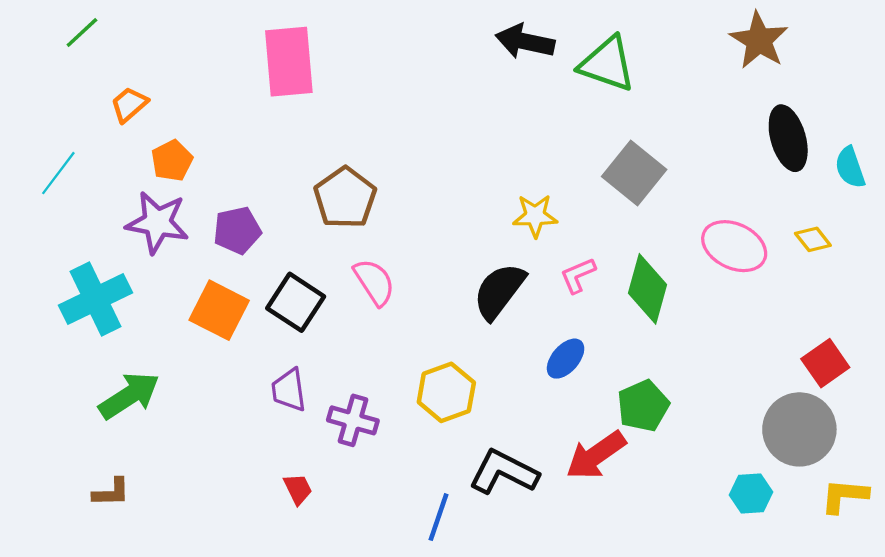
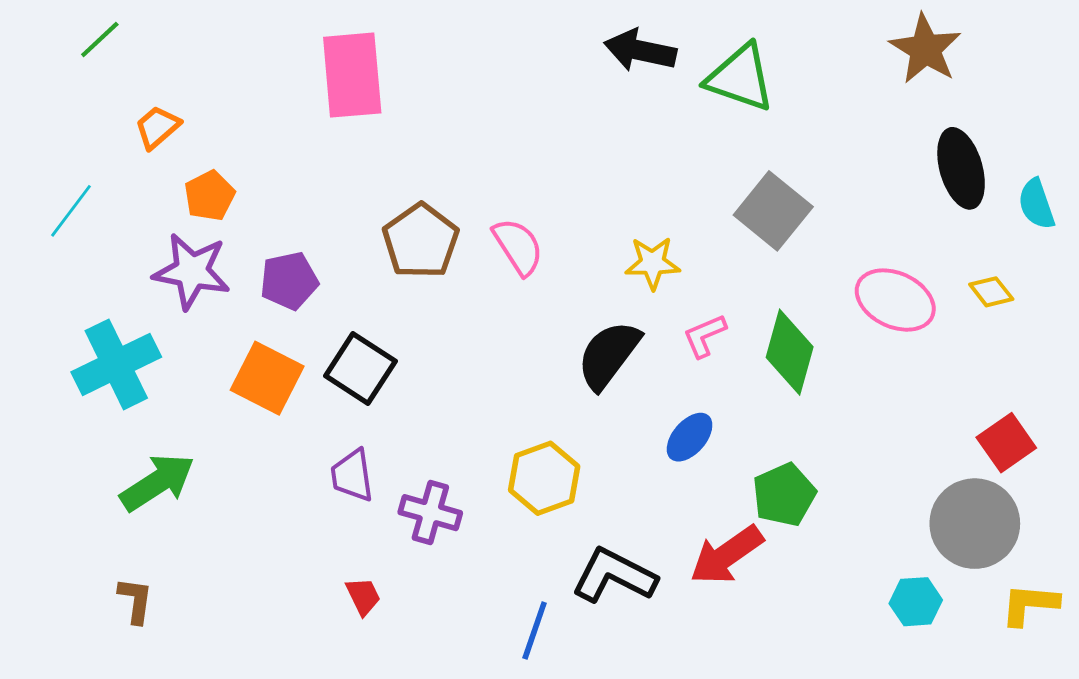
pink semicircle: (374, 282) -> (518, 247), moved
brown L-shape: (111, 492) -> (135, 600), turned -81

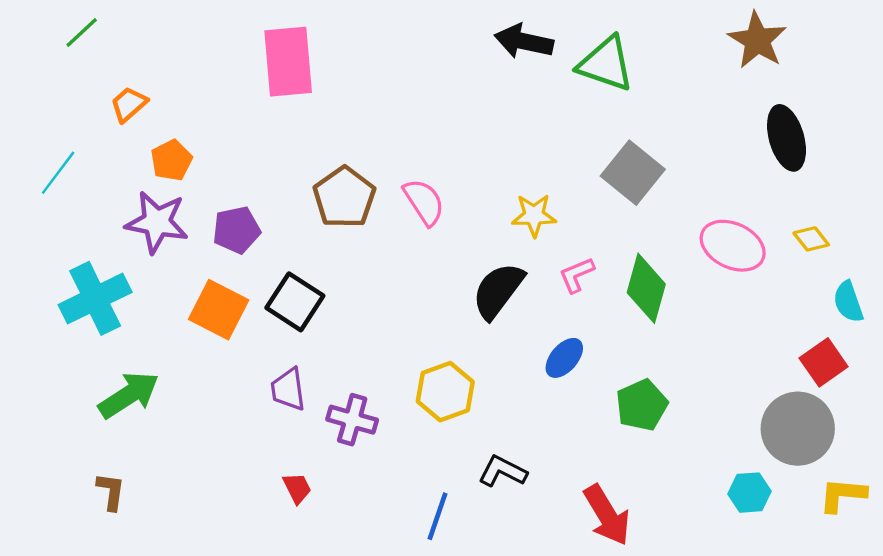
cyan semicircle: (1036, 204) -> (848, 302), moved
red arrow: (727, 555) -> (607, 515), moved, turned -86
black L-shape: (614, 576) -> (503, 471), size x0.7

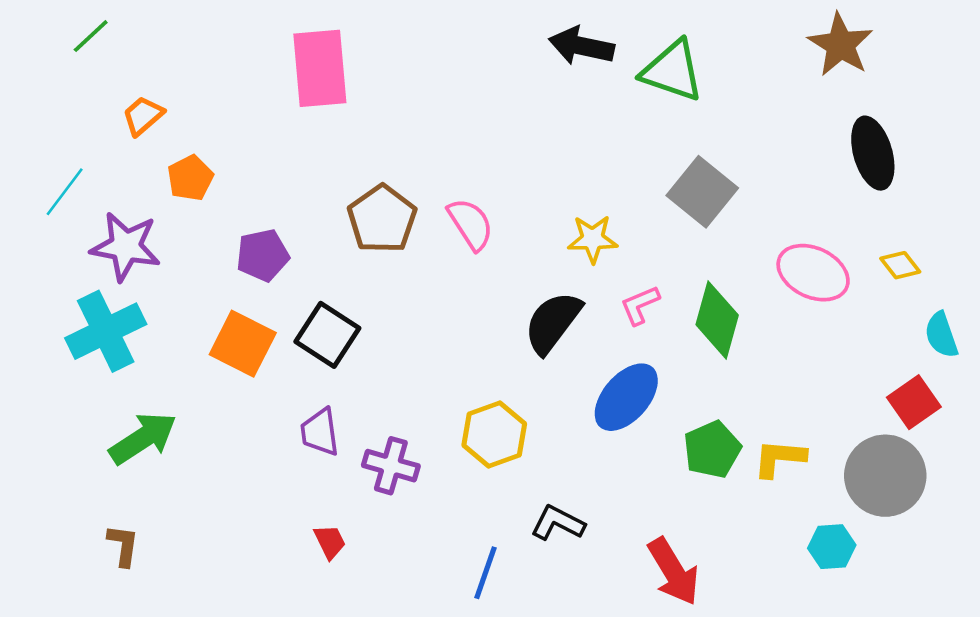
purple star: (157, 222) -> (126, 246), moved
blue ellipse: (564, 358) -> (626, 397), size x1.5
yellow L-shape: (843, 495) -> (779, 458), moved

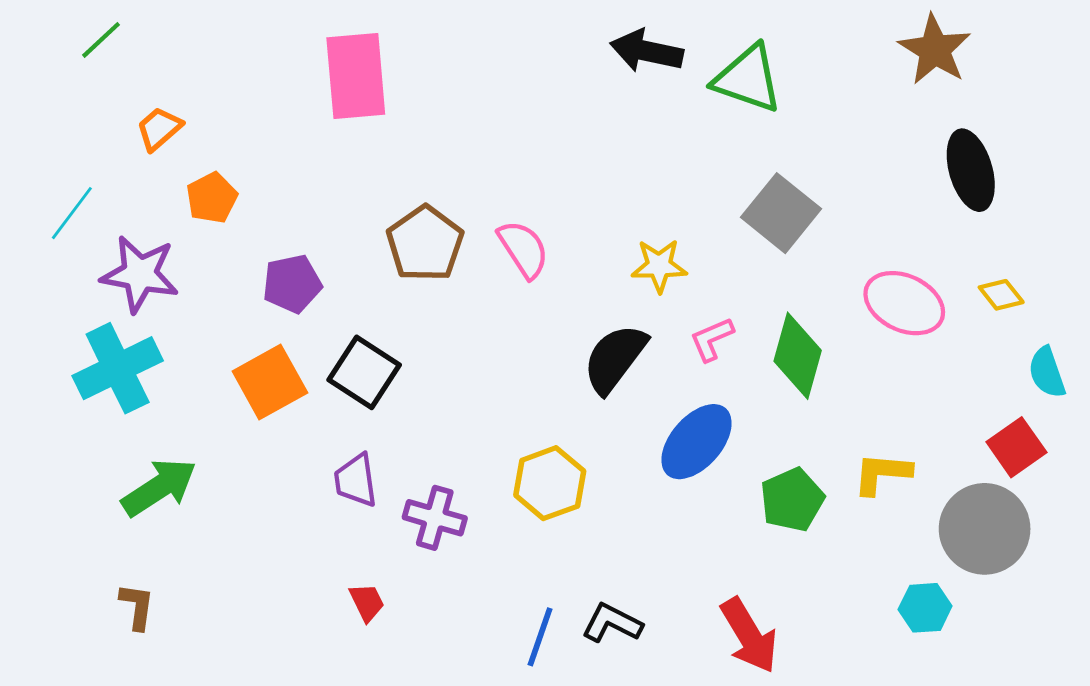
orange square: (243, 344) -> (270, 382), turned 34
yellow L-shape: (779, 458) -> (882, 473), moved
black L-shape: (558, 523) -> (612, 623), moved

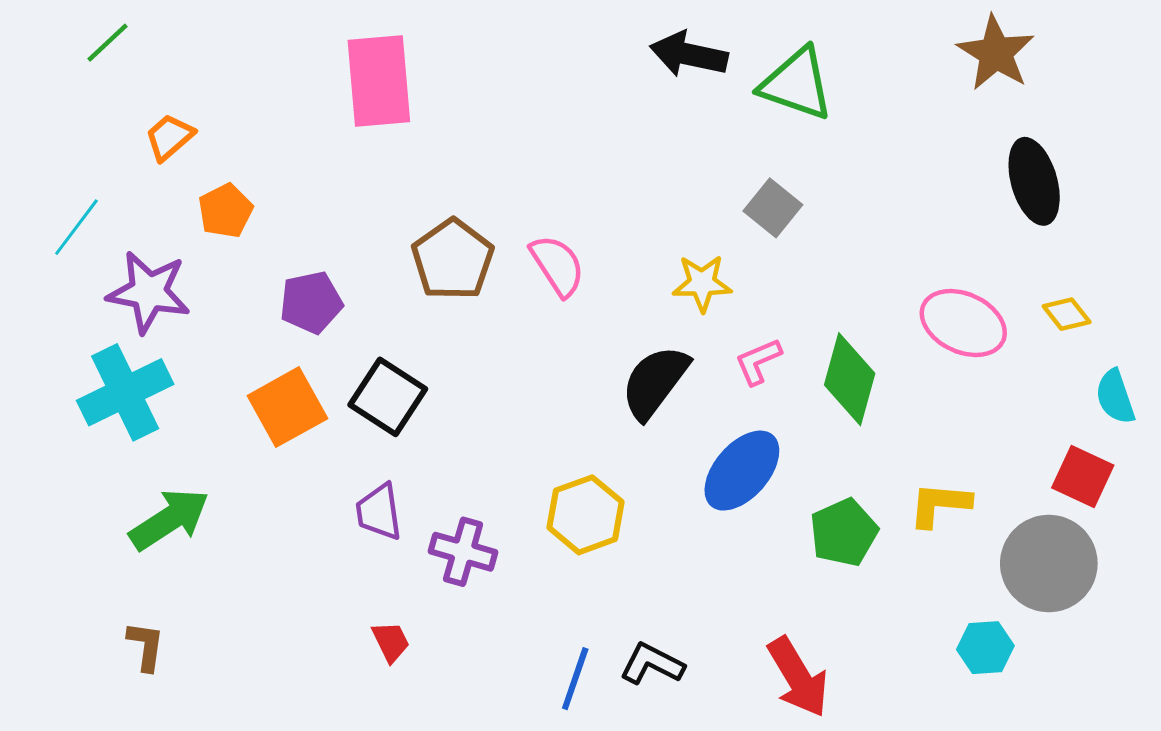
gray square: (781, 213) -> (773, 208), moved, size x0.7
red square: (1016, 447) -> (1083, 476), turned -30

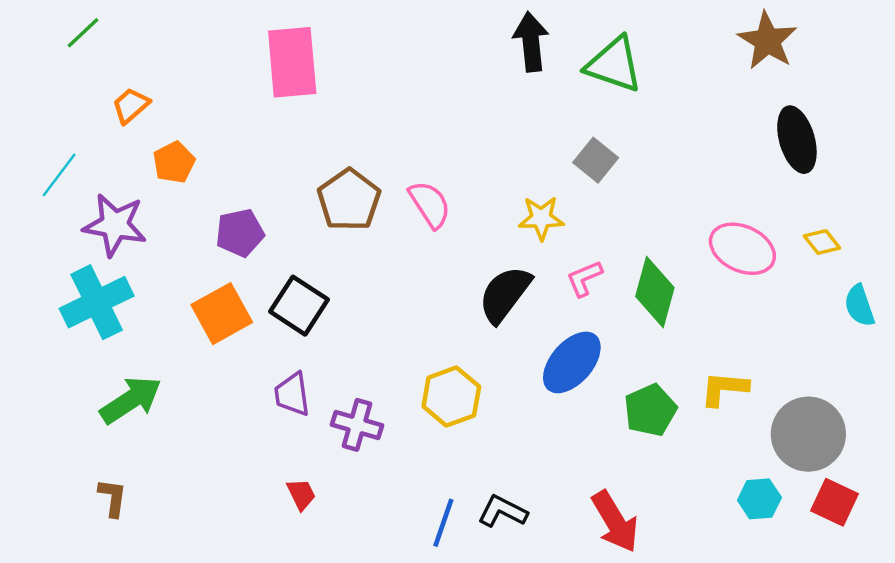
black arrow: (689, 54) -> (531, 42), turned 72
red square: (1083, 476) -> (834, 502), moved

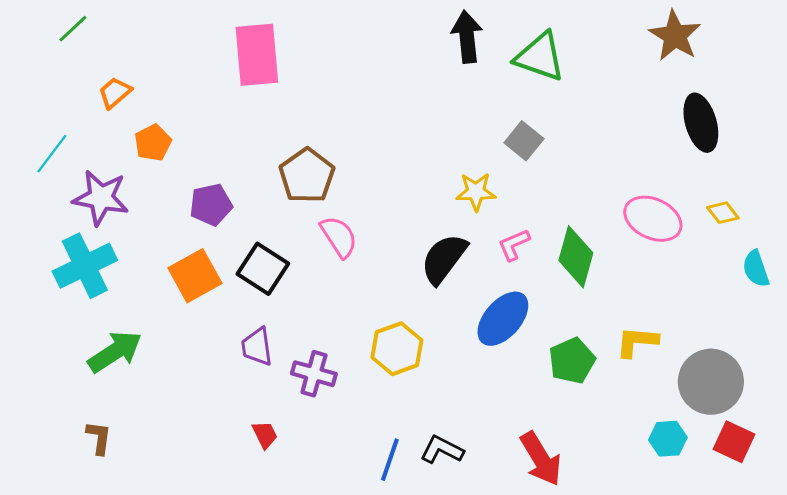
pink semicircle: (430, 204) -> (339, 237), moved

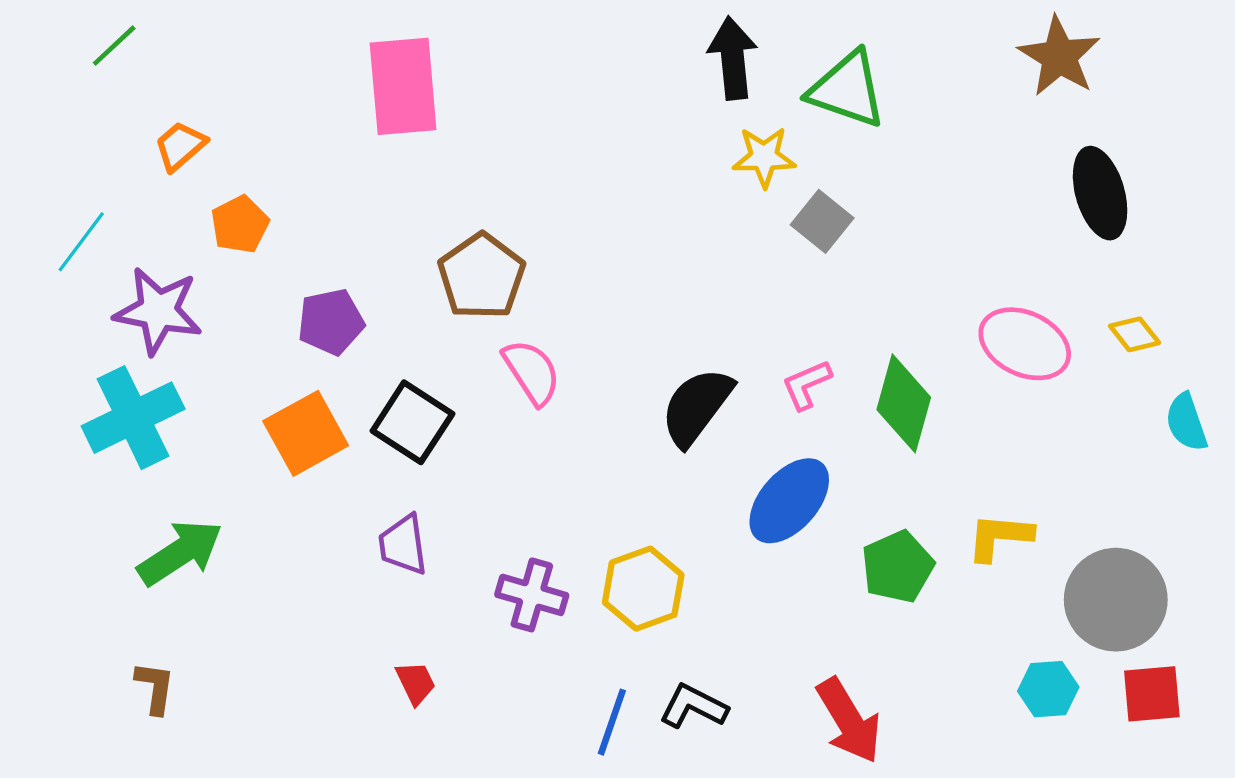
yellow star: (476, 192) -> (764, 157), moved
yellow hexagon: (397, 349) -> (643, 589), moved
purple cross: (314, 374) -> (532, 595), moved
red square: (734, 442) -> (1152, 694), turned -30

